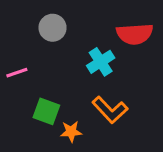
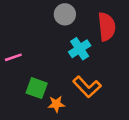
gray circle: (53, 28) -> (65, 14), moved
red semicircle: (135, 34) -> (107, 27), turned -92

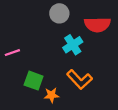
red semicircle: (107, 27) -> (97, 25), turned 95

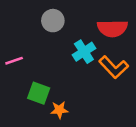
gray circle: (59, 13) -> (53, 21), moved
orange L-shape: (80, 79) -> (114, 67), moved

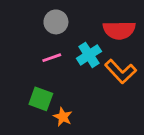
pink line: (14, 61) -> (52, 58), moved
orange star: (59, 110) -> (63, 117), turned 30

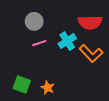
gray circle: (56, 22) -> (34, 21), moved
green square: (41, 99) -> (22, 84), moved

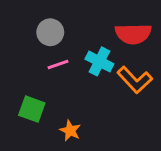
cyan cross: (67, 41) -> (99, 61), turned -30
green square: (22, 84) -> (32, 109), moved

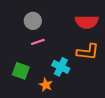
cyan cross: (99, 61) -> (61, 67), moved
orange L-shape: (135, 80) -> (88, 52), turned -40

